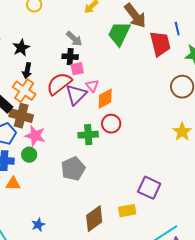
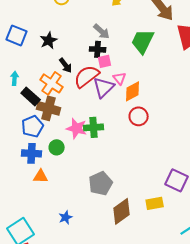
green trapezoid: (119, 34) -> (143, 41), moved
black arrow: (27, 71) -> (66, 65), moved, turned -49
green cross: (88, 135) -> (94, 127), moved
pink star: (35, 136) -> (77, 128), moved
gray pentagon: (73, 169) -> (101, 183), moved

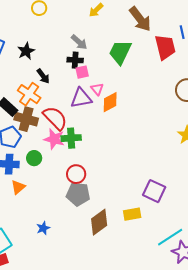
red semicircle: (87, 76) -> (55, 118), moved, turned 84
purple triangle: (104, 87) -> (81, 98), turned 35
red circle: (139, 116) -> (76, 174), moved
orange triangle: (41, 176) -> (18, 187), turned -42
gray pentagon: (101, 183) -> (78, 194), turned 30

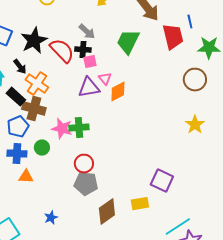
black star: (26, 51) -> (34, 41), size x1.5
black arrow: (43, 76) -> (20, 67), moved
red semicircle: (55, 118) -> (62, 51), moved
orange triangle: (18, 187) -> (26, 177), turned 42

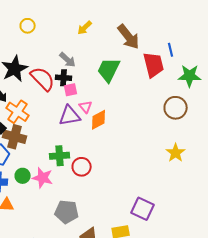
pink star: (62, 129) -> (43, 178), moved
red circle: (84, 164) -> (82, 167), moved

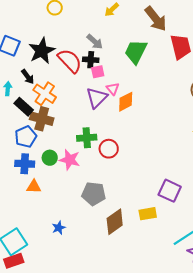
purple triangle: (70, 116) -> (97, 98), turned -35

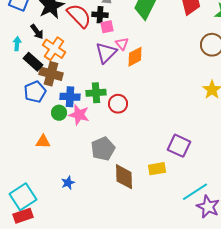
blue cross: (25, 164) -> (70, 97), moved
gray pentagon: (94, 194) -> (103, 149), turned -30
brown diamond: (115, 222) -> (124, 177), turned -56

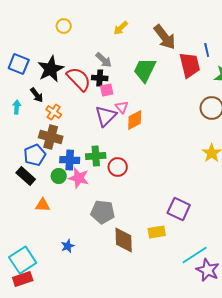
orange cross: (54, 49) -> (54, 112), size x0.7
black rectangle: (33, 62) -> (26, 176), moved
gray pentagon: (103, 149) -> (103, 212), turned 30

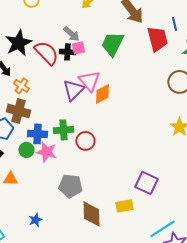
pink square: (107, 90) -> (78, 48), moved
pink triangle: (122, 107) -> (89, 81), size x1.6

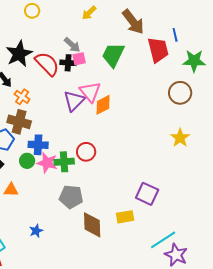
green cross: (63, 130) -> (64, 162), moved

